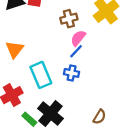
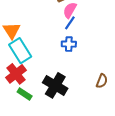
cyan rectangle: (41, 75) -> (20, 51), moved
green rectangle: (29, 119) -> (25, 94), moved

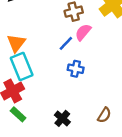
blue line: (70, 23) -> (66, 43), moved
black cross: (55, 85) -> (62, 118), moved, size x0.6

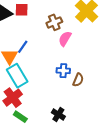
blue line: (66, 43) -> (23, 47), moved
brown semicircle: (104, 115) -> (78, 80), moved

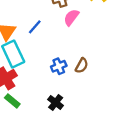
blue line: (23, 47) -> (35, 27), moved
blue cross: (63, 71) -> (59, 66), moved, turned -32

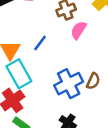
blue cross: (59, 66) -> (69, 84), size x1.6

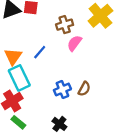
blue cross: (69, 84) -> (62, 90), size x0.7

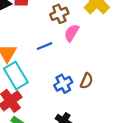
blue line: (40, 52) -> (45, 46), moved, turned 32

